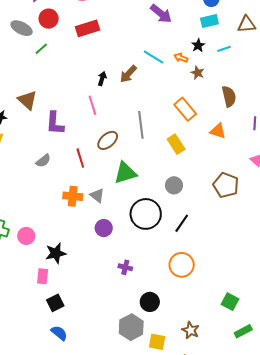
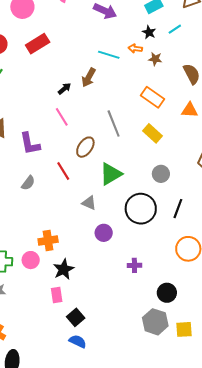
black arrow: (102, 79) -> (64, 89), turned 48
orange cross: (73, 196) -> (48, 240), moved
blue semicircle: (59, 333) -> (78, 341), moved

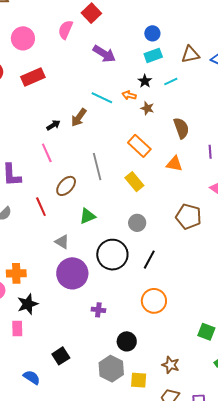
green triangle: (111, 174) -> (87, 216), size x0.7
purple circle: (104, 233) -> (72, 273), size x1.8
black square: (76, 317) -> (61, 356), moved

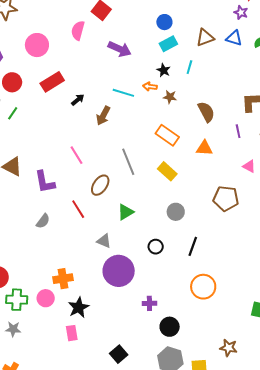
cyan line: (171, 81) -> (189, 67), turned -40
black arrow: (53, 125) -> (78, 100), moved
black circle: (112, 255) -> (156, 247), size x0.5
black circle: (127, 341) -> (170, 327), moved

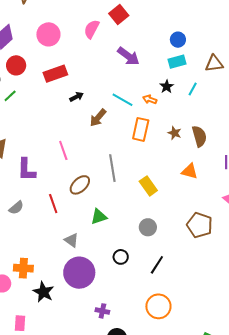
brown star: (170, 97) -> (175, 133), moved
orange rectangle: (167, 135) -> (141, 129), moved, turned 55
black star: (79, 307) -> (43, 292), moved, turned -30

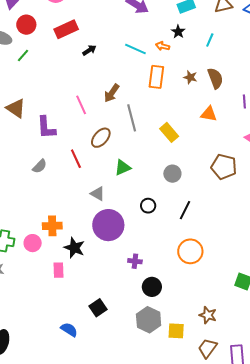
cyan line: (193, 89) -> (210, 40), moved
brown arrow: (98, 118) -> (112, 93), moved
pink rectangle: (20, 323) -> (58, 270), moved

